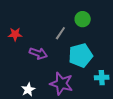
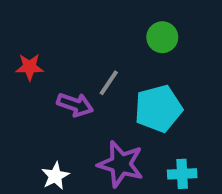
gray line: (60, 33) -> (109, 83), moved
cyan cross: (102, 78) -> (182, 174), moved

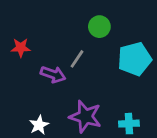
green circle: (162, 37) -> (99, 27), moved
cyan pentagon: (158, 109) -> (135, 59), moved

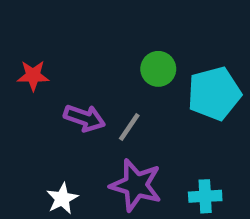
green circle: (99, 27) -> (158, 69), moved
gray line: (77, 59) -> (129, 127), moved

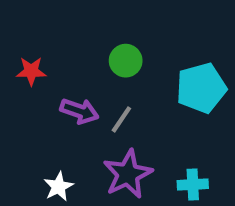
green circle: (158, 69) -> (126, 61), moved
purple star: (136, 185) -> (128, 174), turned 30

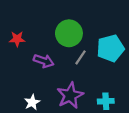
green circle: (126, 61) -> (69, 33), size x1.5
gray line: (121, 119) -> (80, 57), moved

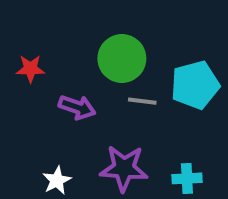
gray line: (80, 57) -> (142, 101), turned 63
purple star: (70, 95) -> (124, 168), turned 30

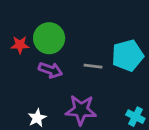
green circle: (122, 59) -> (49, 38), moved
cyan cross: (187, 178) -> (135, 117), moved, turned 30

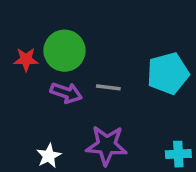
gray line: (93, 66) -> (108, 87), moved
cyan cross: (135, 117) -> (178, 154), turned -30

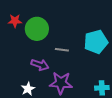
red star: (26, 59) -> (15, 21), moved
purple arrow: (66, 93) -> (40, 65), moved

